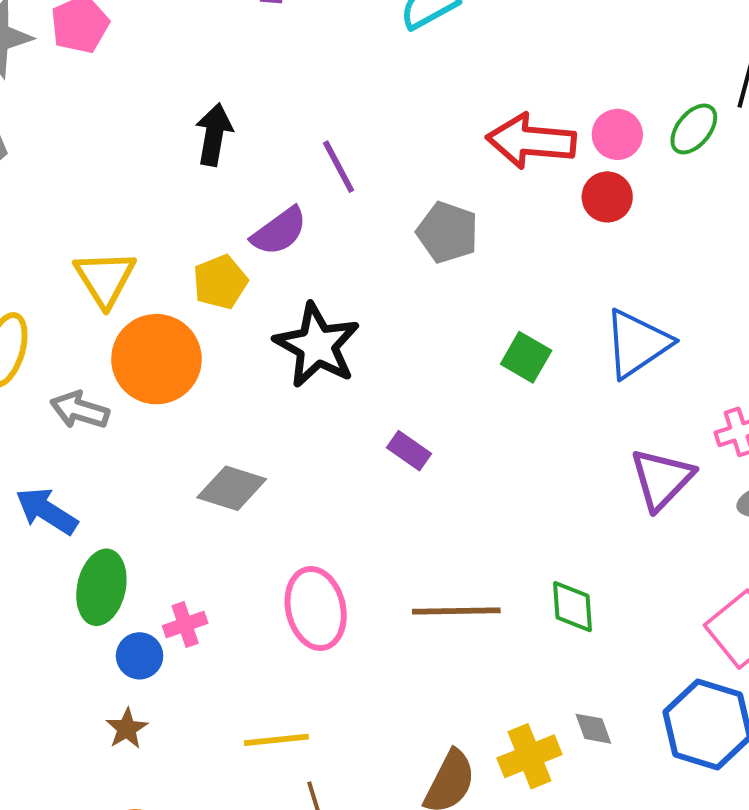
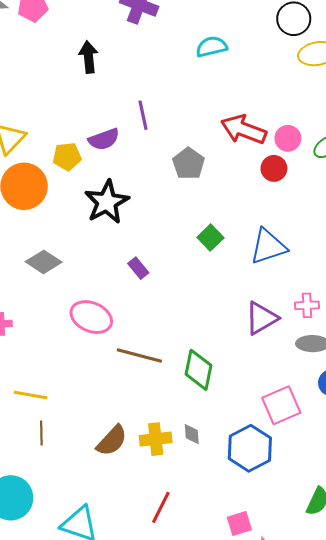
black arrow: (214, 135) -> (88, 57), moved, turned -32
green diamond: (572, 607) -> (198, 370), size x1.4
pink ellipse: (316, 608) -> (91, 317), moved, turned -69

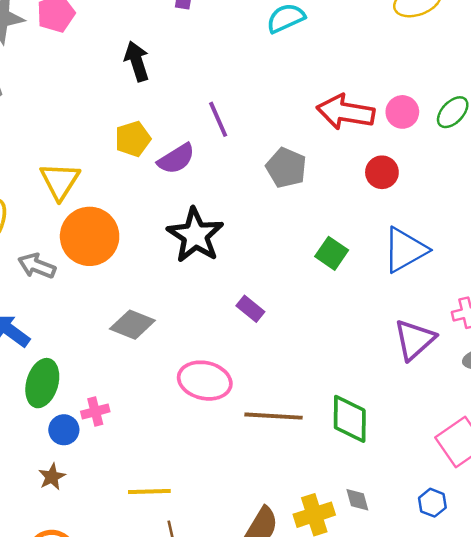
yellow pentagon: (67, 156) -> (133, 139), moved
red circle: (274, 168) -> (382, 172), moved
blue hexagon: (250, 448) -> (432, 503), size x0.5

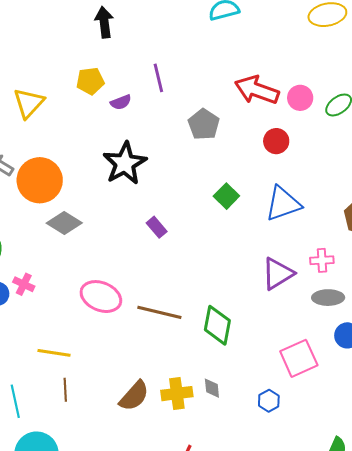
purple semicircle: (176, 159) -> (121, 102), size x0.7
orange circle: (90, 236) -> (40, 180), moved
pink ellipse: (205, 381) -> (101, 297), moved
pink cross: (95, 412) -> (24, 284), turned 30

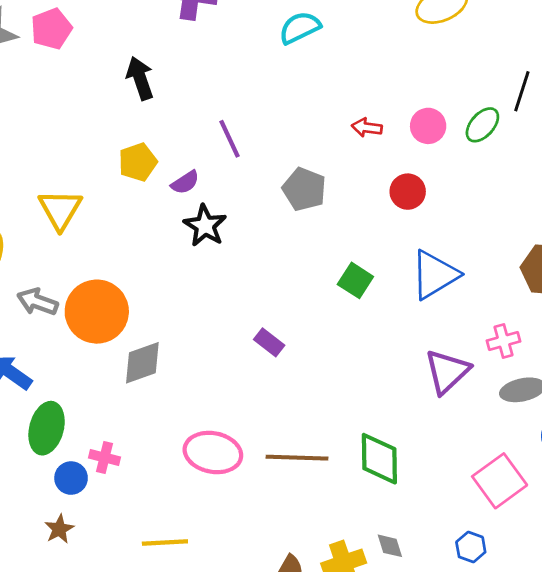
red arrow: (257, 90) -> (367, 128), size x0.5
black star: (125, 163) -> (205, 226), moved, size x0.7
gray diamond: (64, 223) -> (142, 363), turned -40

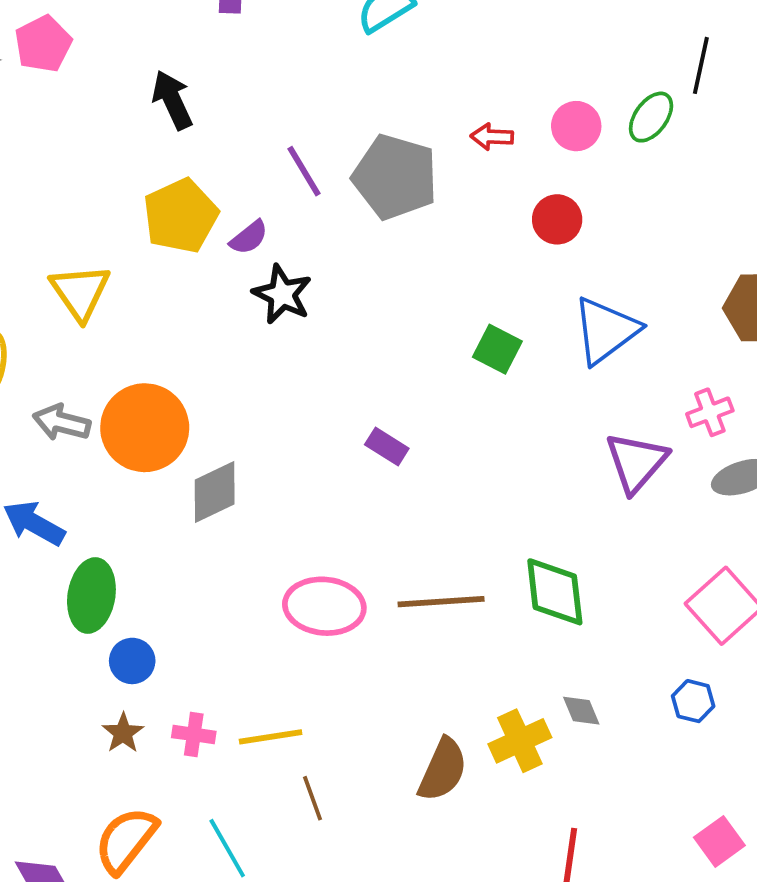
yellow pentagon: (138, 162) -> (181, 216), size x1.4
gray pentagon: (304, 189) -> (395, 177), moved, size x1.4
pink cross: (104, 457) -> (194, 734), moved

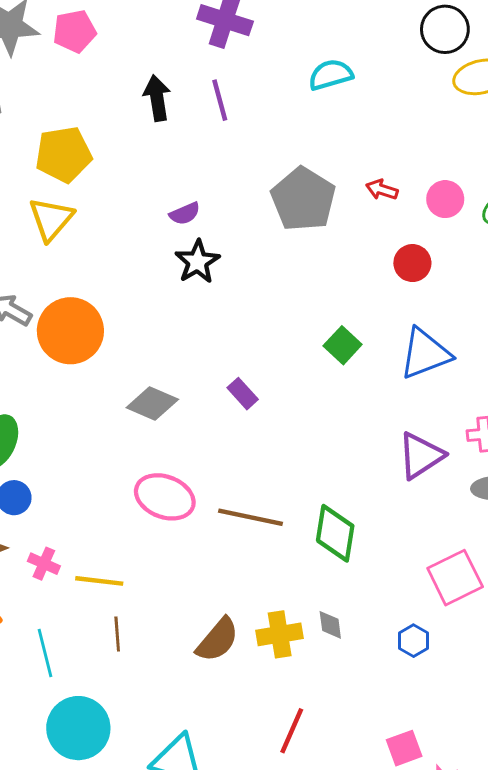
purple line: (304, 171) -> (220, 100), moved
yellow pentagon: (181, 216) -> (63, 154), moved
gray diamond: (215, 492) -> (152, 403), moved, turned 33

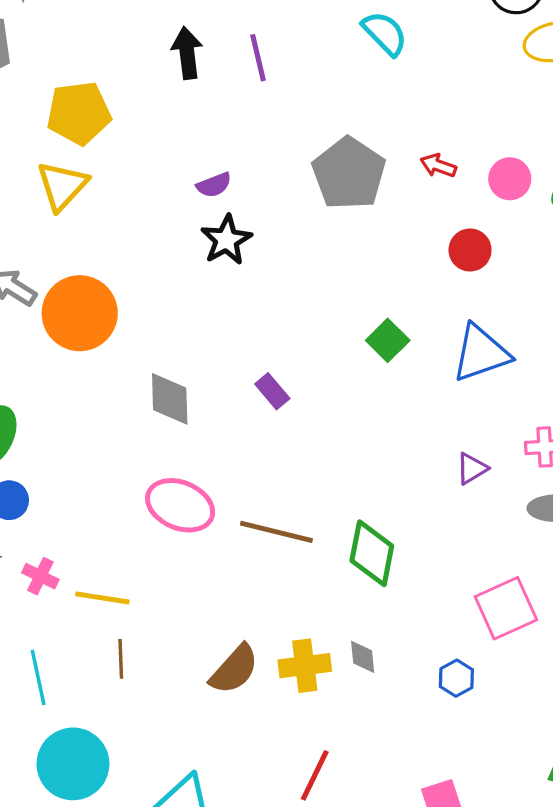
cyan semicircle: (331, 75) -> (385, 33), turned 60
gray diamond: (152, 403) -> (170, 399), turned 63
purple triangle: (421, 456) -> (472, 469), size x0.6

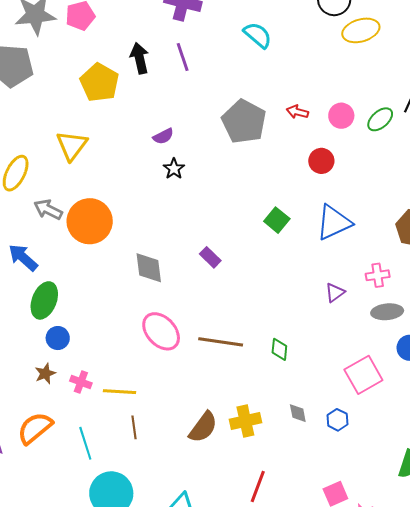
yellow pentagon: (79, 113) -> (99, 83), moved, turned -30
black star: (226, 240) -> (174, 169), size x0.7
pink ellipse: (180, 505) -> (161, 331), turned 30
green diamond: (372, 553) -> (279, 349), size x0.6
gray diamond: (363, 657) -> (298, 413), moved

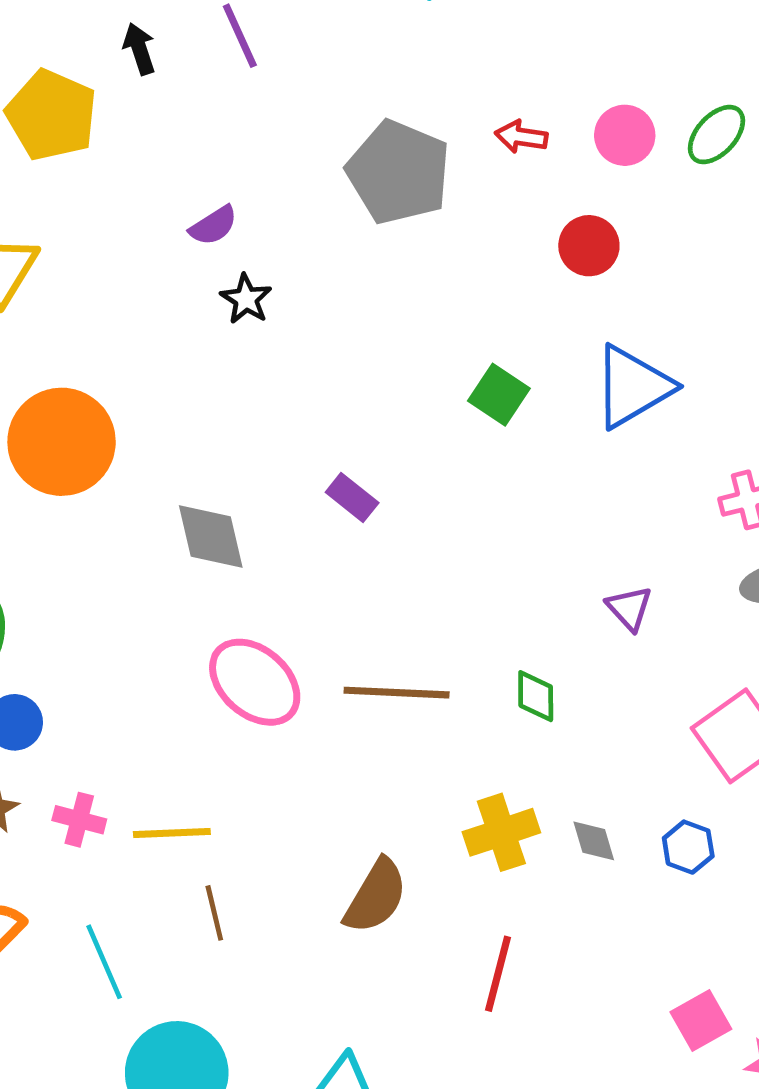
black arrow: (140, 58) -> (139, 49), size x0.7
purple triangle: (335, 293) -> (629, 608), moved, turned -30
yellow cross: (245, 421) -> (501, 832), moved
red line: (258, 487) -> (498, 974), moved

